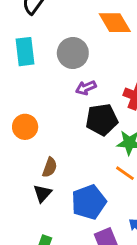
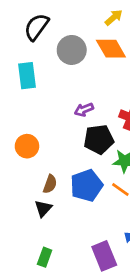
gray circle: (73, 53) -> (72, 50), moved
blue pentagon: (89, 202) -> (87, 185), moved

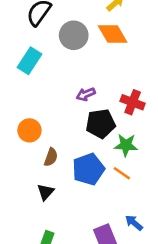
cyan rectangle: (27, 76) -> (29, 61), turned 40
brown semicircle: (50, 184) -> (51, 157), moved

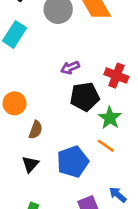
green star: (126, 145) -> (110, 118), turned 30
blue pentagon: (88, 169) -> (73, 162), moved

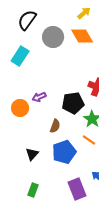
purple arrow: (70, 68) -> (39, 97), moved
brown semicircle: (36, 130) -> (55, 126), moved

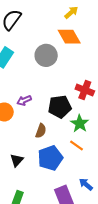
gray circle: (53, 37) -> (46, 55), moved

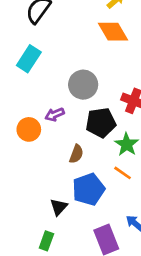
gray circle: (46, 55) -> (83, 85), moved
black triangle: (17, 160) -> (59, 207), moved

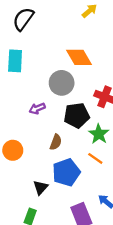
orange diamond: (113, 32) -> (79, 57), moved
cyan rectangle: (29, 59) -> (15, 61), turned -30
orange circle: (29, 129) -> (13, 150), moved

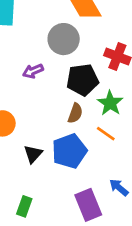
brown semicircle: (56, 142) -> (75, 113), moved
black triangle: (41, 187) -> (33, 154), moved

